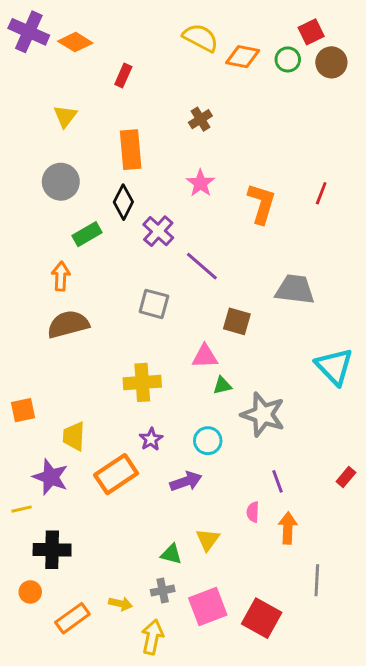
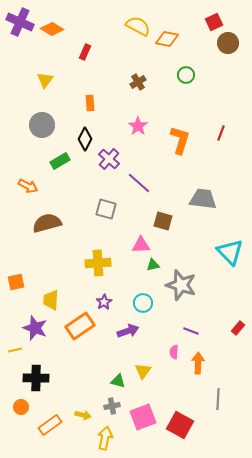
green circle: (288, 59) -> (186, 75), moved
orange rectangle: (131, 150) -> (90, 103), size x0.6
orange arrow: (61, 276) -> (28, 186), moved, turned 114
purple line: (278, 481) -> (191, 331), turned -49

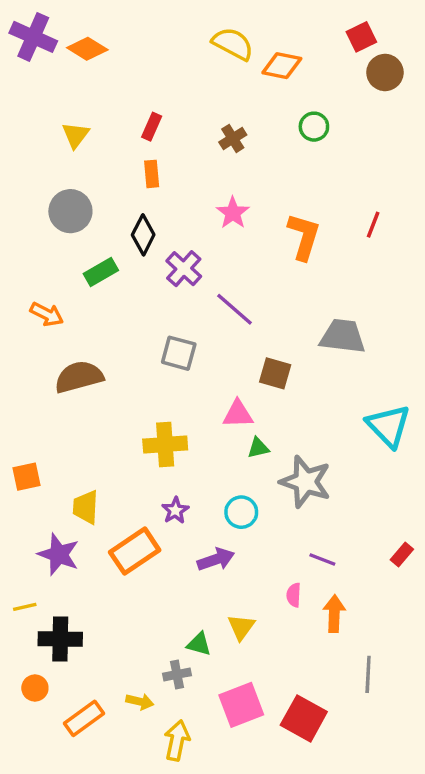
red rectangle: (85, 52) -> (152, 127), moved
yellow line: (15, 350) -> (25, 607), moved
gray cross: (112, 406) -> (177, 674), moved

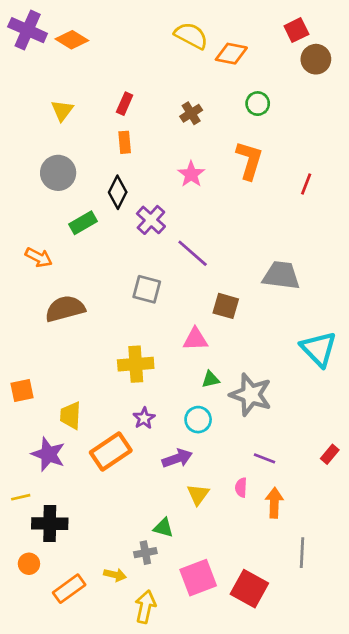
orange L-shape: (304, 237) -> (249, 160), moved
green triangle: (258, 448) -> (211, 379), moved
yellow triangle: (241, 627) -> (198, 494), moved

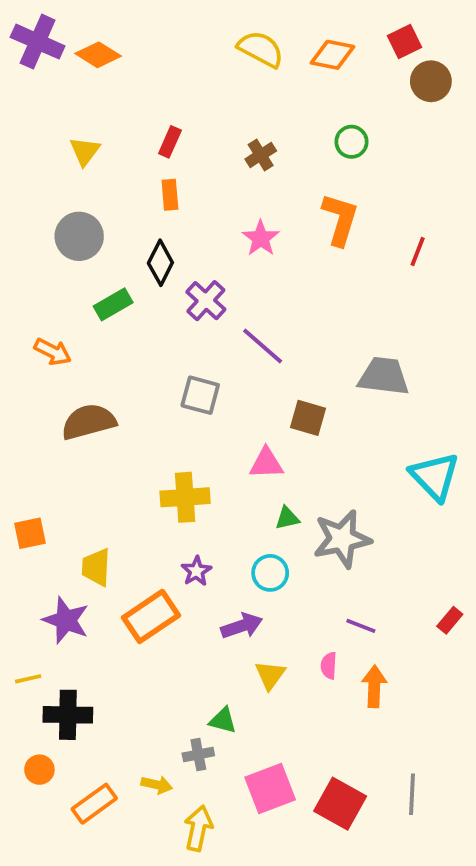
orange diamond: (231, 54) -> (333, 55), moved
gray star: (251, 395) -> (342, 539), turned -30
gray line: (302, 553) -> (412, 794), moved

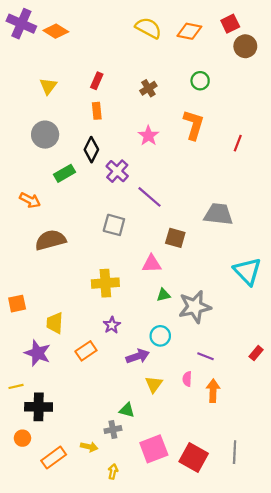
cyan circle: (270, 573) -> (160, 336), moved
orange rectangle: (151, 616) -> (86, 351), size x0.7
yellow arrow: (198, 828) -> (113, 472), size x0.6

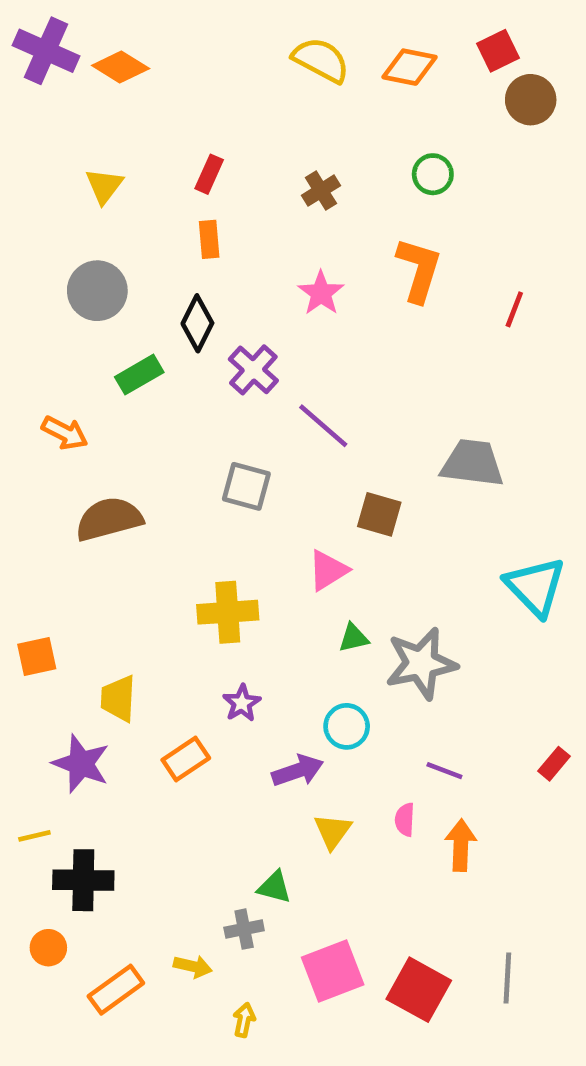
pink triangle: (152, 264) -> (328, 570), turned -30

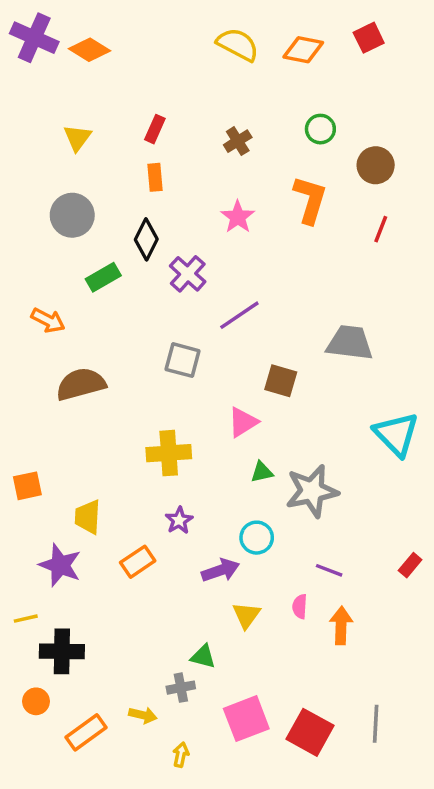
brown circle: (531, 100) -> (376, 165), moved
purple line: (323, 426) -> (239, 315), turned -75

